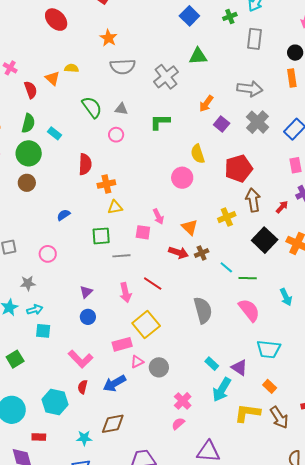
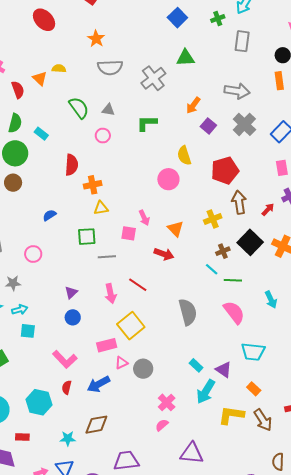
brown cross: (202, 253) -> (223, 251), moved

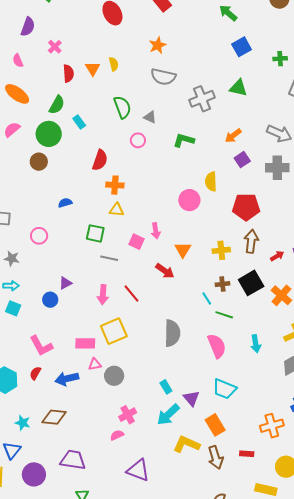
yellow semicircle: (59, 69) -> (114, 64), turned 56
gray cross: (244, 124) -> (277, 168), turned 30
blue circle: (73, 317) -> (50, 300), moved
orange rectangle: (254, 389) -> (215, 425), size x1.5

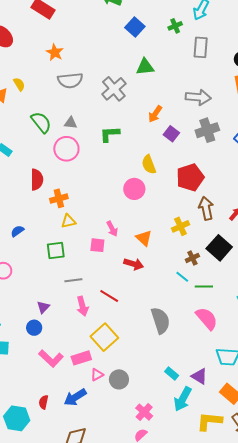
pink circle: (138, 140) -> (66, 149), size x1.6
gray line: (109, 258) -> (73, 280), moved
pink L-shape: (41, 346) -> (51, 359), moved

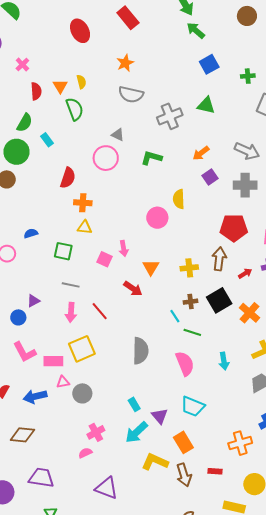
green semicircle: (41, 122) -> (75, 109), moved
red pentagon: (190, 177) -> (234, 228), moved
blue semicircle: (17, 231) -> (31, 233), moved

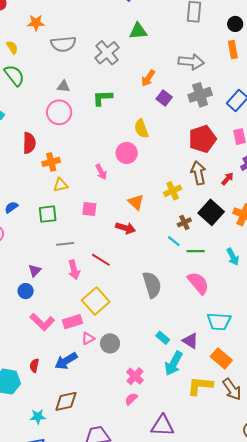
orange star: (125, 63) -> (36, 23), moved, turned -30
pink arrow: (124, 248) -> (101, 172), moved
cyan arrow: (224, 361) -> (233, 257), moved

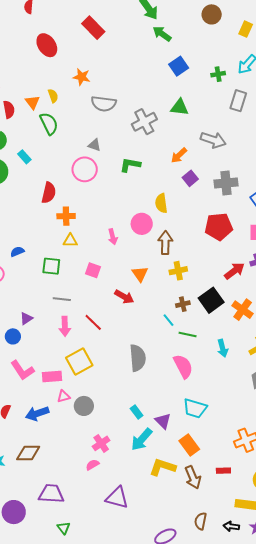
gray arrow: (191, 62) -> (213, 140), moved
brown arrow: (198, 173) -> (165, 243), moved
red arrow: (227, 179) -> (234, 271), size x1.5

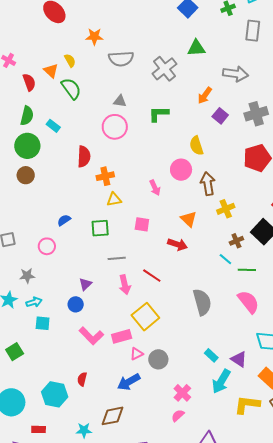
blue arrow: (37, 414) -> (129, 382), moved

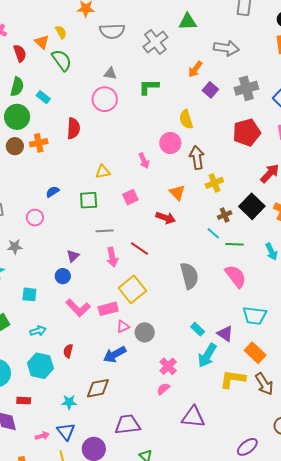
orange cross: (105, 176) -> (39, 143), moved
pink square: (142, 224) -> (130, 197), turned -35
cyan arrow: (34, 302) -> (38, 331), moved

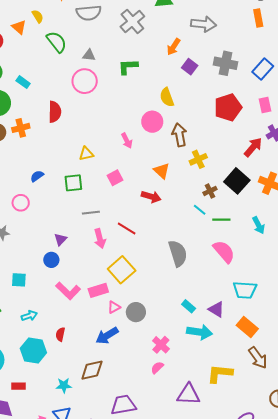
green semicircle: (62, 60) -> (57, 42), moved
gray cross: (246, 88) -> (226, 63), turned 30
cyan arrow: (207, 355) -> (199, 332), turned -110
yellow L-shape: (233, 379) -> (220, 374), moved

